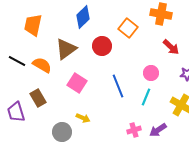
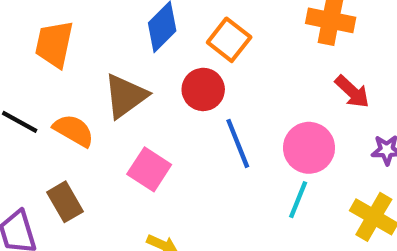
orange square: (128, 28) -> (229, 40), moved
pink circle: (151, 73) -> (309, 148), size x1.5
blue line: (118, 86) -> (238, 143), moved

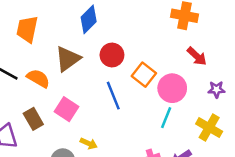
orange square: (229, 40) -> (144, 75), moved
blue line: (238, 143) -> (113, 96), moved
pink square: (149, 169) -> (67, 109), moved

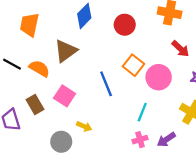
red circle: (112, 55) -> (125, 25), moved
cyan line: (166, 118) -> (142, 112), moved

